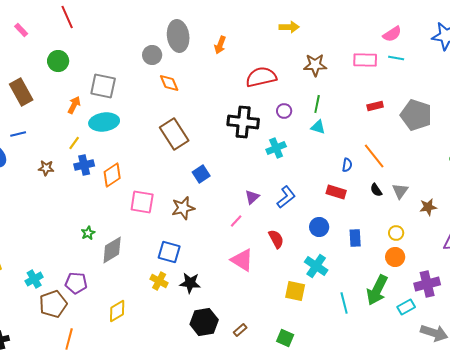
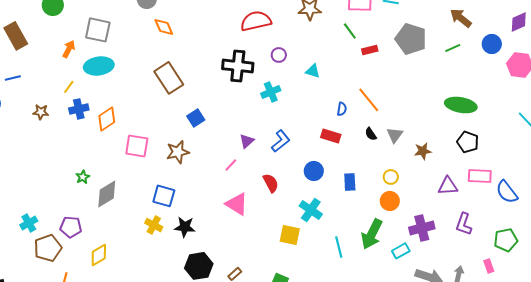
green line: (317, 104) -> (350, 31), moved, turned -48
gray pentagon: (416, 115) -> (411, 39), moved
yellow diamond: (117, 311) -> (99, 255), moved

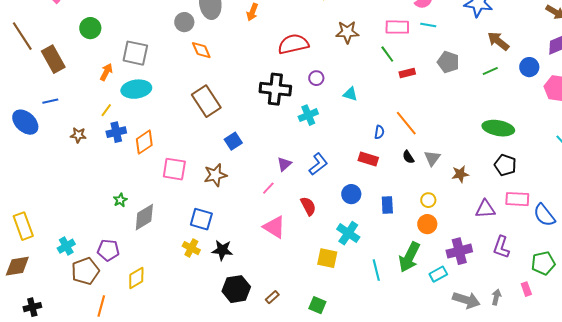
gray pentagon: (411, 39) -> (448, 62), size x0.7

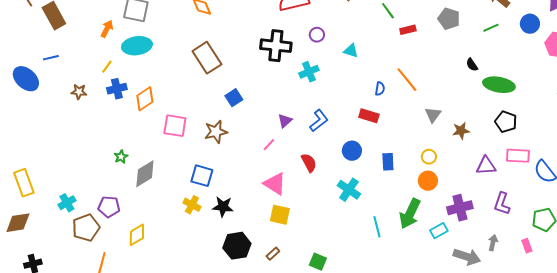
black semicircle: (408, 157) -> (472, 65), moved
yellow square: (327, 258) -> (280, 215), moved
gray arrow: (496, 297) -> (493, 243), moved

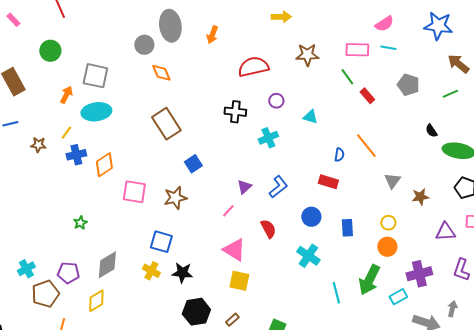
red rectangle: (408, 30) -> (367, 96), turned 63
black cross: (276, 46) -> (235, 112), size x0.7
brown star: (79, 92) -> (38, 145), moved
gray diamond: (145, 174) -> (107, 265), moved

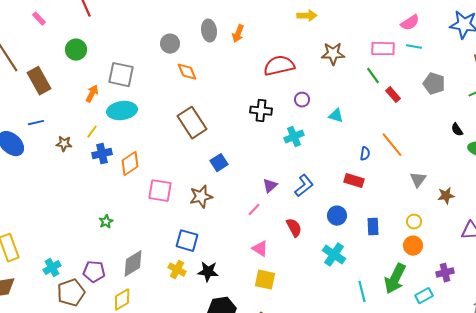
gray ellipse: (170, 26) -> (209, 31), moved, size x0.7
pink triangle: (234, 250) -> (260, 249), size x0.7
purple cross: (419, 274) -> (445, 273), size x0.7

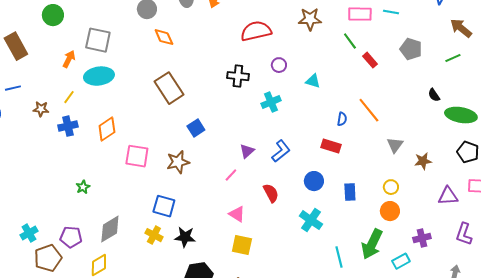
blue cross: (102, 154) -> (68, 126), moved

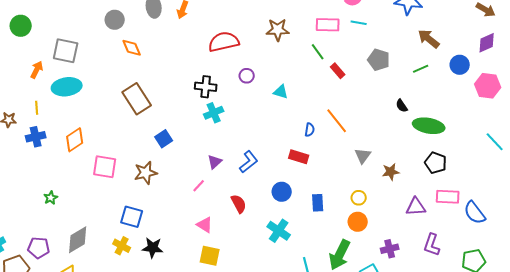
yellow line: (69, 97) -> (37, 108), turned -40
cyan cross: (271, 102) -> (214, 113), moved

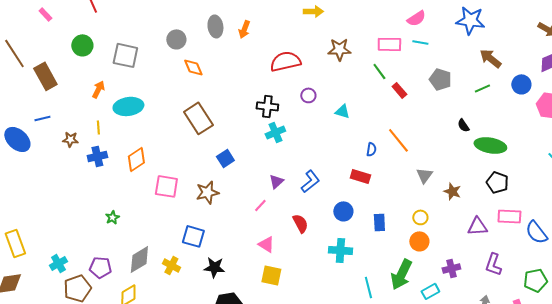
gray square: (66, 51) -> (125, 55), moved
brown star: (391, 172) -> (452, 191), turned 30
cyan cross: (279, 231) -> (340, 250), turned -30
yellow cross: (122, 246) -> (171, 265), moved

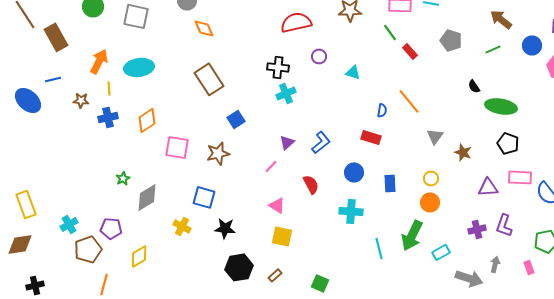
orange arrow: (98, 89) -> (99, 61), moved, size x1.4
gray diamond: (139, 259) -> (147, 197), moved
purple cross: (451, 268) -> (477, 229), moved

